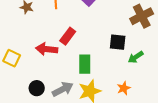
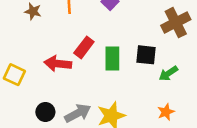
green rectangle: (85, 64) -> (112, 59), moved
orange star: (124, 88) -> (166, 112), moved

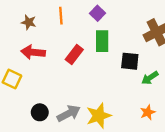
green rectangle: (112, 59) -> (102, 41), moved
red arrow: (58, 64) -> (33, 52), moved

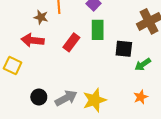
brown star: (29, 22) -> (41, 17), moved

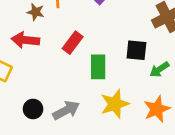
green rectangle: (98, 30) -> (98, 67), moved
orange star: (141, 97) -> (157, 109), size x1.5
yellow star: (94, 100) -> (115, 104), moved

